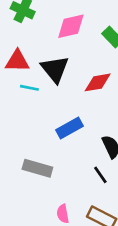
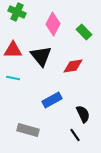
pink diamond: (71, 26) -> (53, 24), turned -50
cyan line: (29, 88) -> (13, 78), moved

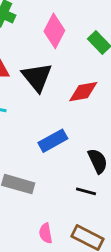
black line: (75, 135) -> (86, 191), turned -40

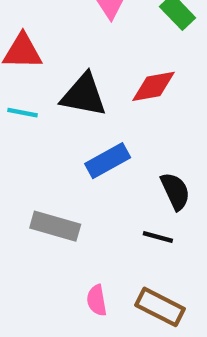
black triangle: (37, 77) -> (84, 95), moved, turned -40

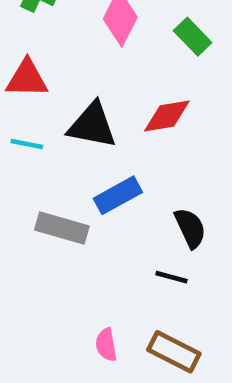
gray rectangle: (55, 226) -> (62, 228), moved

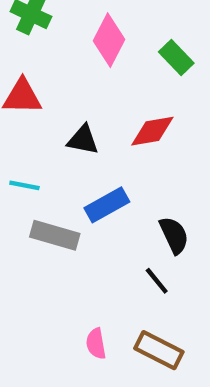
black triangle: (92, 125) -> (83, 140), size x0.7
cyan line: (27, 144) -> (24, 185), moved
black line: (172, 277) -> (157, 281), turned 36

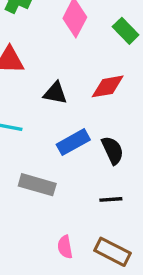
gray rectangle: (55, 235) -> (37, 185), moved
black semicircle: (174, 235) -> (113, 150), moved
black line: (157, 281) -> (111, 199), turned -55

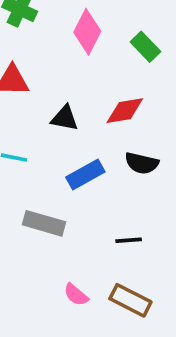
black semicircle: (113, 150) -> (142, 163), moved, turned 128
pink semicircle: (65, 247) -> (76, 295), turned -40

